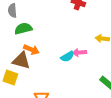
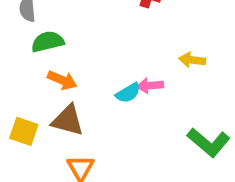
brown triangle: (21, 61) -> (68, 120), moved

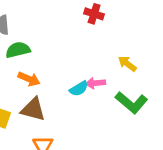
yellow arrow: (192, 60) -> (127, 64), turned 30
green L-shape: (209, 142) -> (131, 103), moved

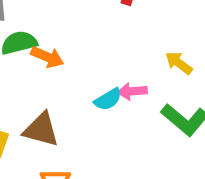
orange arrow: (29, 79) -> (47, 57), moved

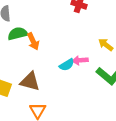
orange arrow: (47, 57) -> (33, 41), turned 42

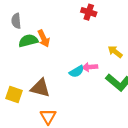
orange arrow: (33, 41) -> (44, 38), moved

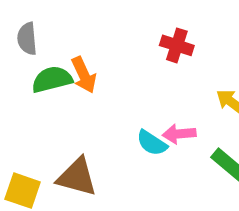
red cross: (89, 12) -> (177, 45), moved
cyan semicircle: (77, 71) -> (152, 143), turned 64

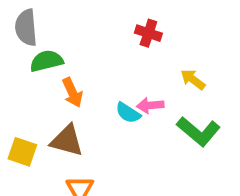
gray semicircle: (27, 39) -> (26, 28), size x1.4
orange arrow: (84, 75) -> (72, 92), moved

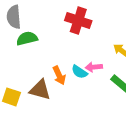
red cross: (148, 33) -> (78, 21), moved, size x1.5
orange arrow: (72, 92) -> (59, 75), moved

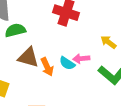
brown triangle: (40, 90) -> (28, 57), moved

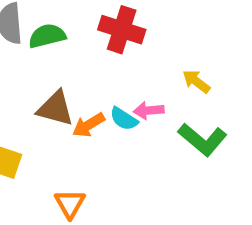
green semicircle: (15, 30) -> (47, 36), moved
orange arrow: (47, 67) -> (89, 125), turned 84

